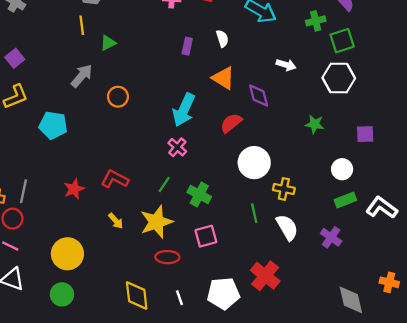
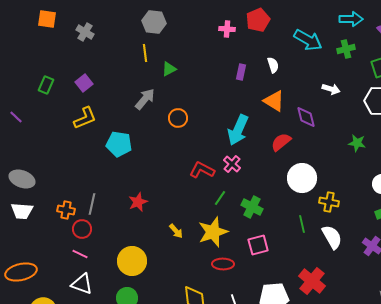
green cross: (316, 21) -> (346, 49), moved
red L-shape: (115, 179) -> (202, 170), moved

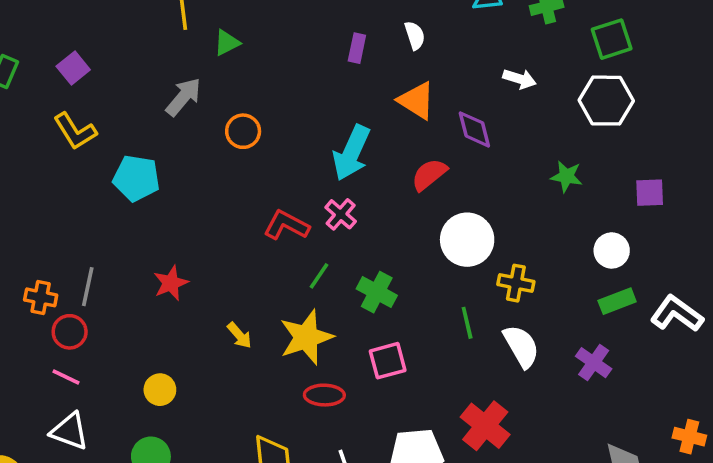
yellow L-shape: (85, 118) -> (75, 131), turned 80
yellow circle: (132, 261) -> (160, 390), size x0.6

